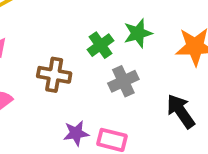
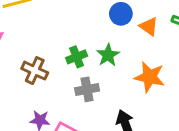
green star: (138, 33) -> (108, 55), turned -30

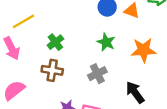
green cross: (77, 57) -> (55, 42), moved

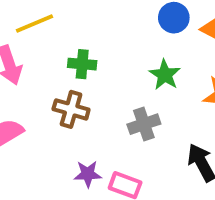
green cross: (55, 42) -> (82, 64), turned 35

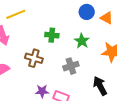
green cross: (82, 64) -> (52, 35), moved

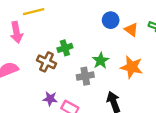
green cross: (52, 35) -> (65, 48), moved, turned -32
green star: (82, 41) -> (101, 61), moved

